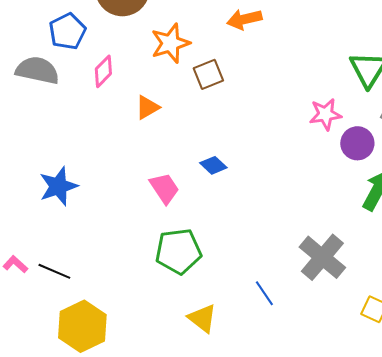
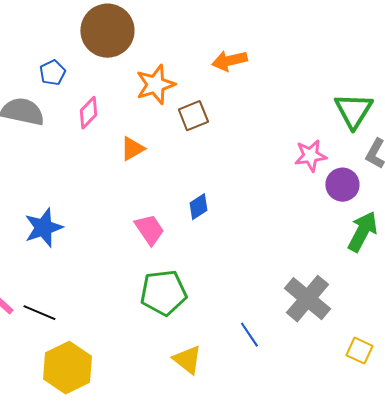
blue pentagon: (67, 31) -> (52, 73), size x0.7
blue diamond: (213, 165) -> (198, 207), turned -76

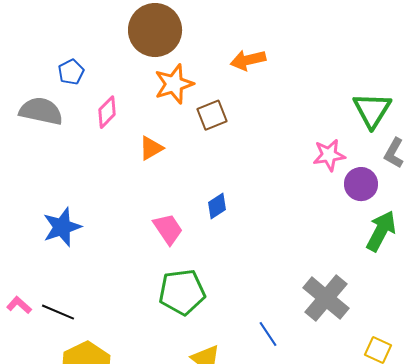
brown circle: (107, 31) -> (155, 30), moved

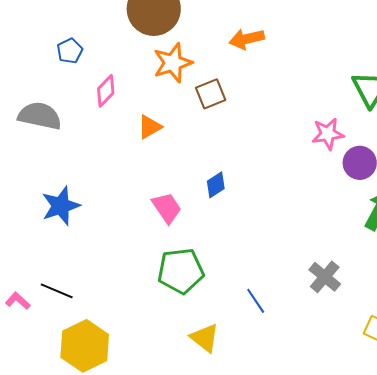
gray semicircle: (41, 111) -> (40, 116), moved
gray cross: (326, 298) -> (325, 277), size x0.7
pink L-shape: (19, 305) -> (18, 301), moved
blue line: (268, 334) -> (256, 301), moved

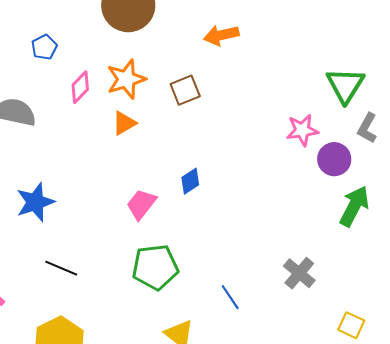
orange star: (173, 63) -> (126, 79), moved
pink trapezoid: (167, 208) -> (141, 204), turned -108
black line: (57, 291) -> (61, 268), moved

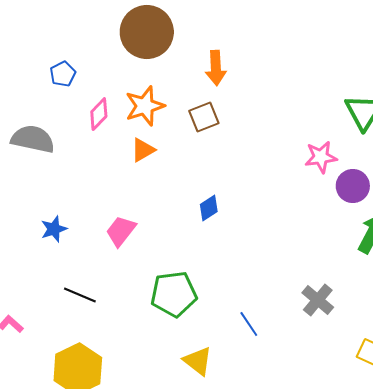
orange arrow: (221, 35) -> (216, 68), moved, turned -80
blue star: (35, 202) -> (54, 229), size x0.7
pink trapezoid: (141, 204) -> (121, 231), moved

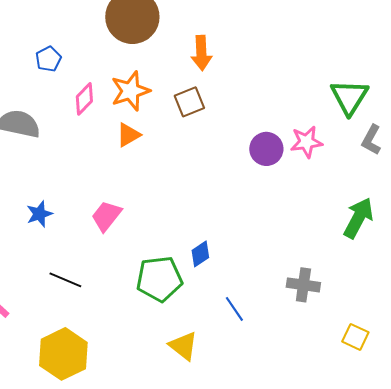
purple circle: (353, 186) -> (266, 149), moved
blue diamond: (209, 208) -> (200, 254), moved
gray cross: (318, 300) -> (303, 285), turned -32

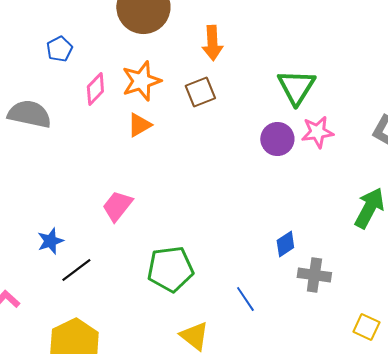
green triangle: (349, 97) -> (296, 87), moved
blue star: (39, 214) -> (50, 241), moved
blue diamond: (200, 254) -> (285, 244), moved
black line: (65, 280) -> (76, 270), turned -60

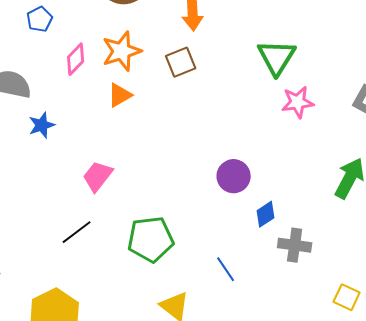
purple circle: (277, 139) -> (234, 176), moved
blue star: (50, 241) -> (42, 125), moved
black line: (76, 270) -> (77, 232), moved

